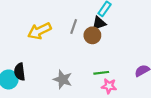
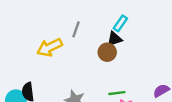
gray line: (74, 27) -> (76, 29), moved

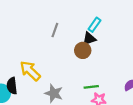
yellow arrow: (50, 47) -> (30, 71), moved, turned 70

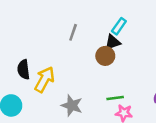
yellow arrow: (30, 71) -> (45, 79), turned 75
black semicircle: (12, 86) -> (23, 70), moved

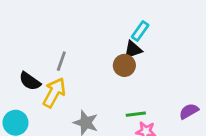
gray line: (73, 32) -> (61, 61), moved
black semicircle: (23, 70) -> (30, 81), turned -48

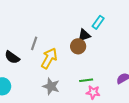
cyan rectangle: (140, 31) -> (98, 22), moved
yellow arrow: (54, 93) -> (49, 58), moved

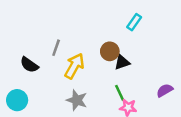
black triangle: (84, 35) -> (122, 62), moved
green line: (86, 80) -> (120, 93), turned 72

